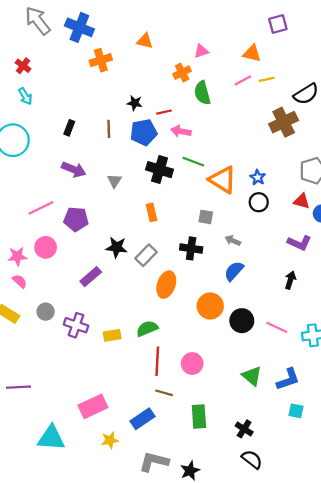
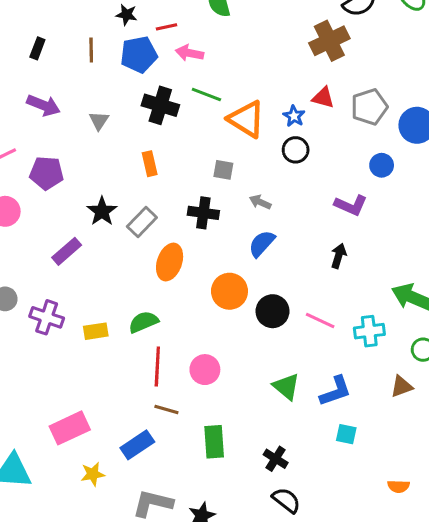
red triangle: (302, 201) -> (323, 98), moved
black star: (117, 247) -> (102, 211), turned 30

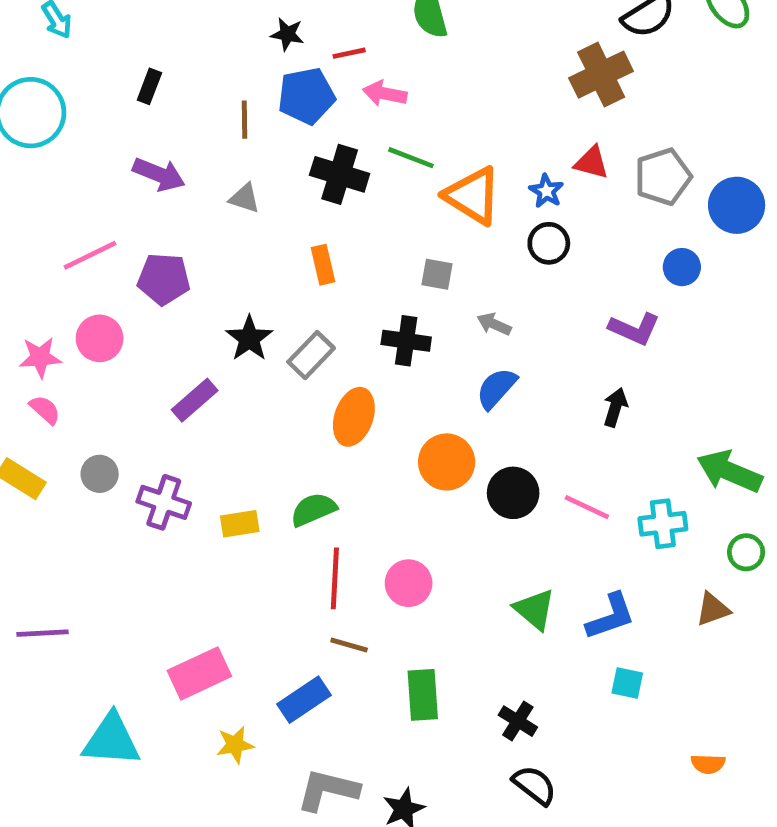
brown line: (91, 50) -> (245, 120), moved
gray triangle: (99, 121) -> (245, 198), turned -45

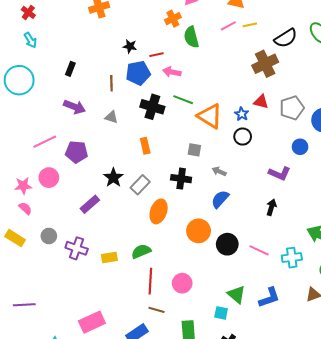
cyan square: (627, 683) -> (221, 313), moved

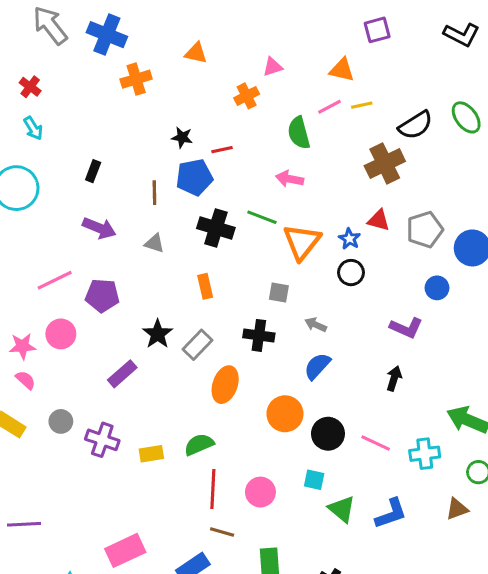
green semicircle: (191, 37) -> (299, 133), moved
pink arrow: (172, 72) -> (290, 179), moved
orange triangle: (210, 116) -> (302, 242), turned 36
cyan square: (221, 313) -> (314, 480), moved

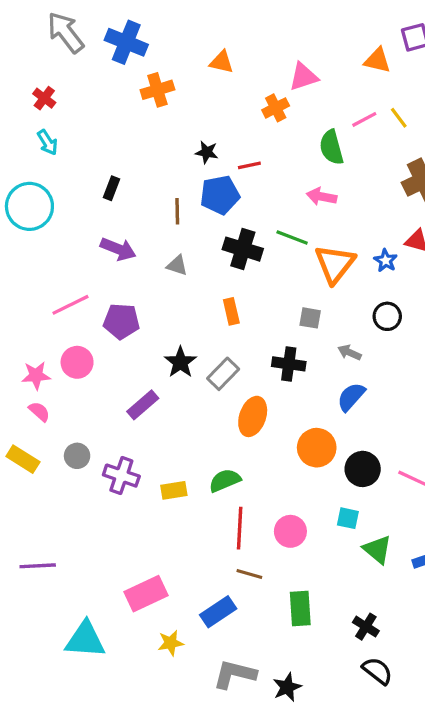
pink triangle: (273, 67) -> (304, 77), size x1.4
orange triangle: (342, 70) -> (377, 60), moved
yellow line: (362, 105) -> (399, 118), turned 65
black circle: (351, 273) -> (387, 316), moved

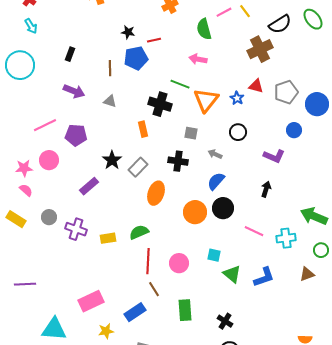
black cross: (243, 249) -> (160, 104), moved
black circle: (363, 469) -> (223, 208), moved
brown line: (249, 574) -> (154, 289), turned 42

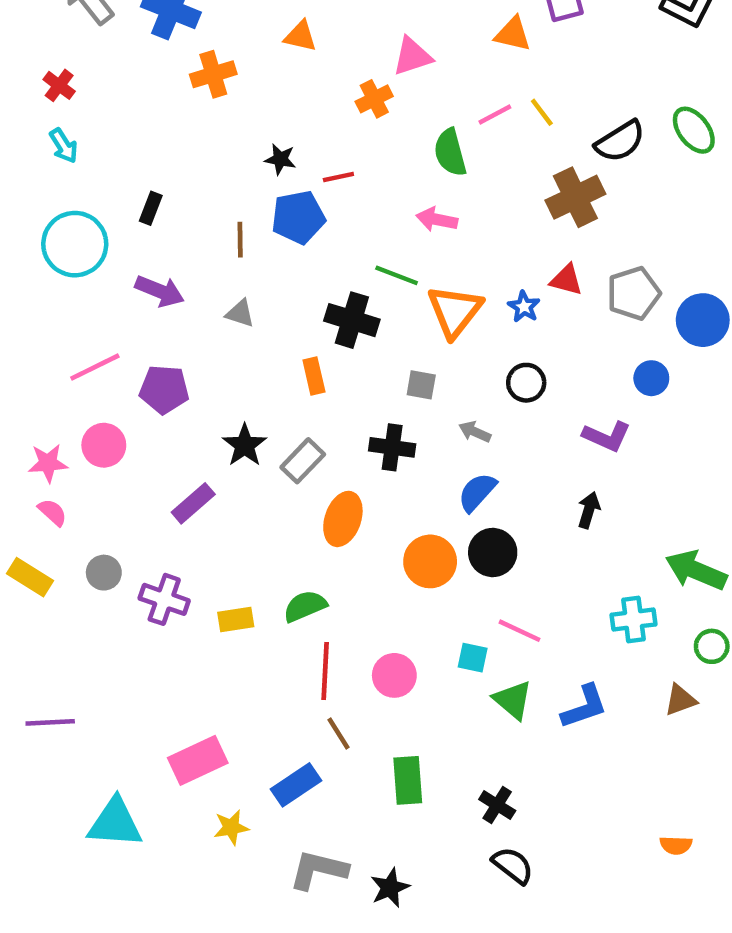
cyan circle: (20, 65) -> (75, 244), moved
pink line: (254, 231) -> (519, 631), moved

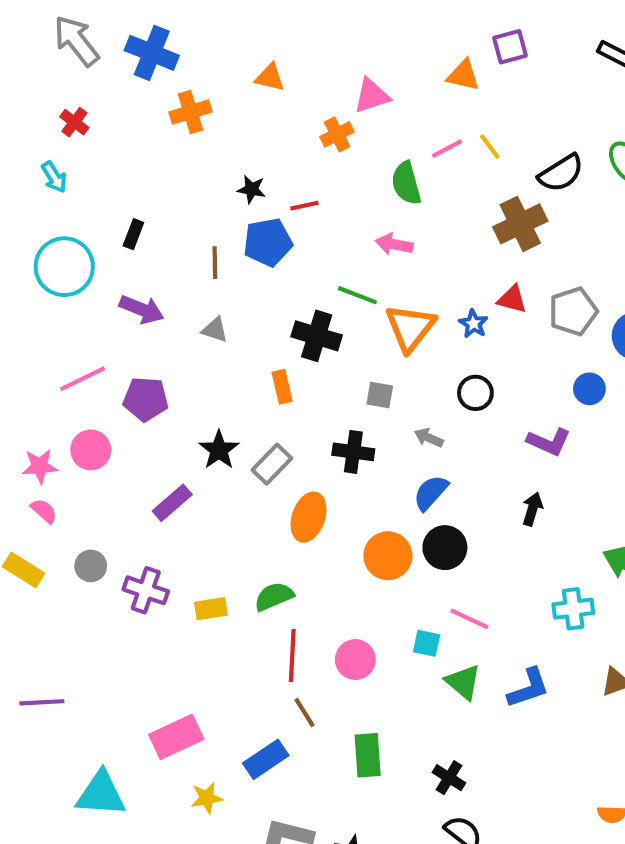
red cross: (59, 85) -> (74, 122), moved

